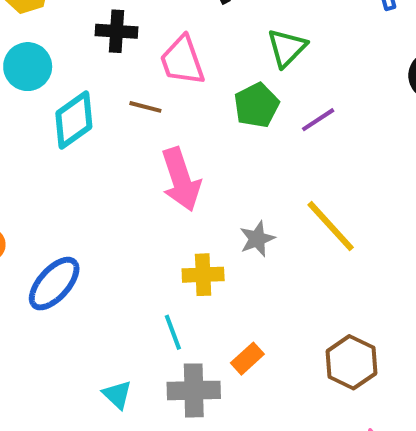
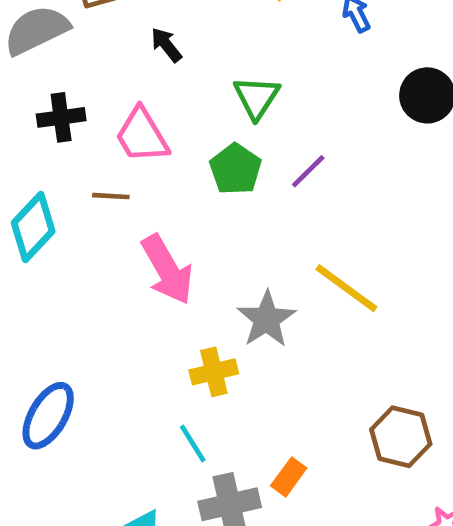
gray star: (257, 239) -> (267, 319), size x1.4
orange rectangle: (247, 359) -> (289, 477), moved

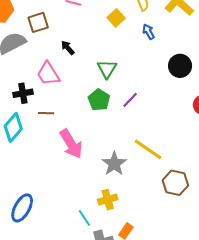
black cross: (61, 117) -> (23, 93), moved
pink trapezoid: (142, 135) -> (48, 74), moved
yellow cross: (214, 372) -> (108, 200), moved
brown hexagon: (401, 437) -> (175, 183), moved

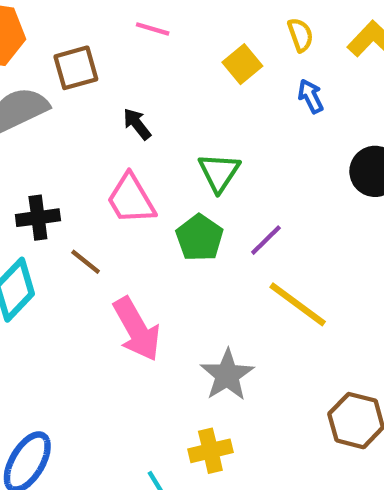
pink trapezoid: (48, 74) -> (131, 199), moved
brown line: (46, 113) -> (86, 262), turned 35
yellow line: (148, 149) -> (298, 304), moved

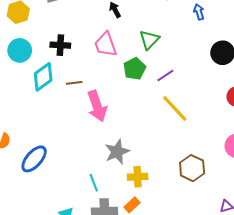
brown line: (86, 262) -> (74, 83), moved, turned -56
gray star: (227, 375) -> (117, 152), moved
yellow cross: (210, 451) -> (138, 177), moved

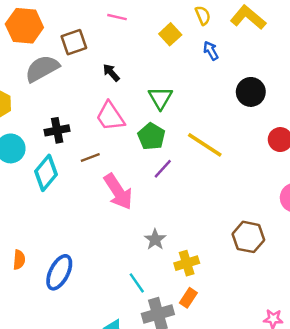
purple line: (165, 75) -> (163, 169), moved
brown line: (74, 83) -> (90, 158), moved
yellow line: (175, 108) -> (205, 145), moved
gray star: (117, 152) -> (155, 239), size x0.7

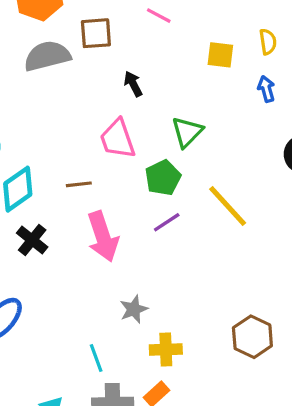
yellow square: (170, 34) -> (220, 55), turned 35
black cross: (57, 130) -> (32, 240), moved, turned 35

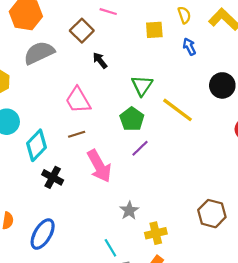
brown square: (96, 33) -> (82, 31), moved, turned -30
pink trapezoid: (118, 139) -> (78, 100), moved
yellow line: (228, 206) -> (177, 110), moved

